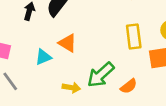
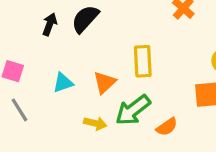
yellow rectangle: (134, 37) -> (143, 61), moved
orange triangle: (67, 43) -> (105, 82), moved, turned 42

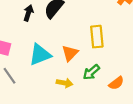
cyan triangle: (63, 83) -> (40, 55), size x1.5
green arrow: (133, 110) -> (91, 72), size x0.7

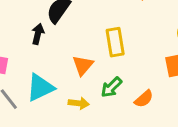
black arrow: (28, 13) -> (38, 34), moved
cyan triangle: (40, 55) -> (40, 88), moved

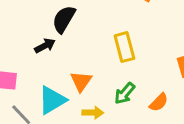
black arrow: (38, 34) -> (45, 46), turned 54
orange triangle: (83, 65) -> (81, 81), moved

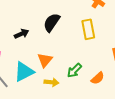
black semicircle: (64, 19) -> (52, 22), moved
yellow rectangle: (124, 47) -> (88, 29), moved

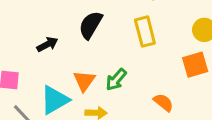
green arrow: (74, 70) -> (116, 80), moved
orange semicircle: (98, 78) -> (163, 102), turned -96

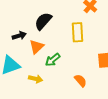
black arrow: (47, 44) -> (19, 36), moved
orange triangle: (84, 81) -> (37, 47), moved

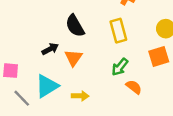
black semicircle: (43, 21) -> (75, 26), turned -60
green arrow: (53, 60) -> (120, 67), moved

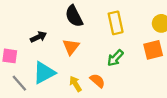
black arrow: (50, 49) -> (38, 37), moved
orange semicircle: (134, 87) -> (97, 81), moved
yellow arrow: (80, 96) -> (76, 84), turned -126

